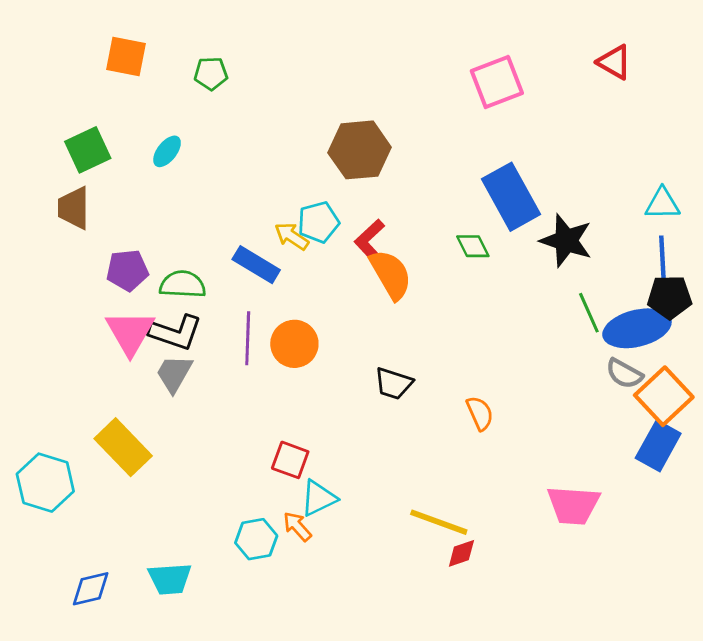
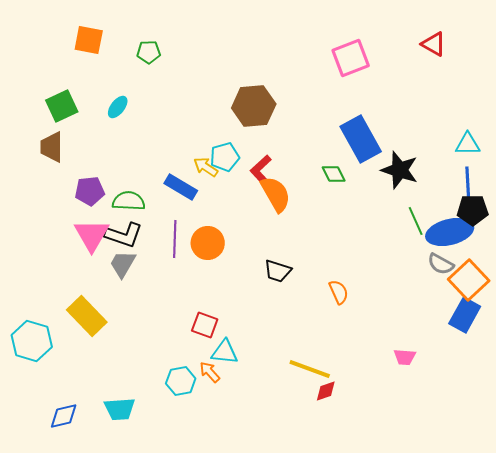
cyan triangle: (318, 498) -> (225, 352), turned 32
pink trapezoid: (573, 505) -> (405, 357), size x0.6

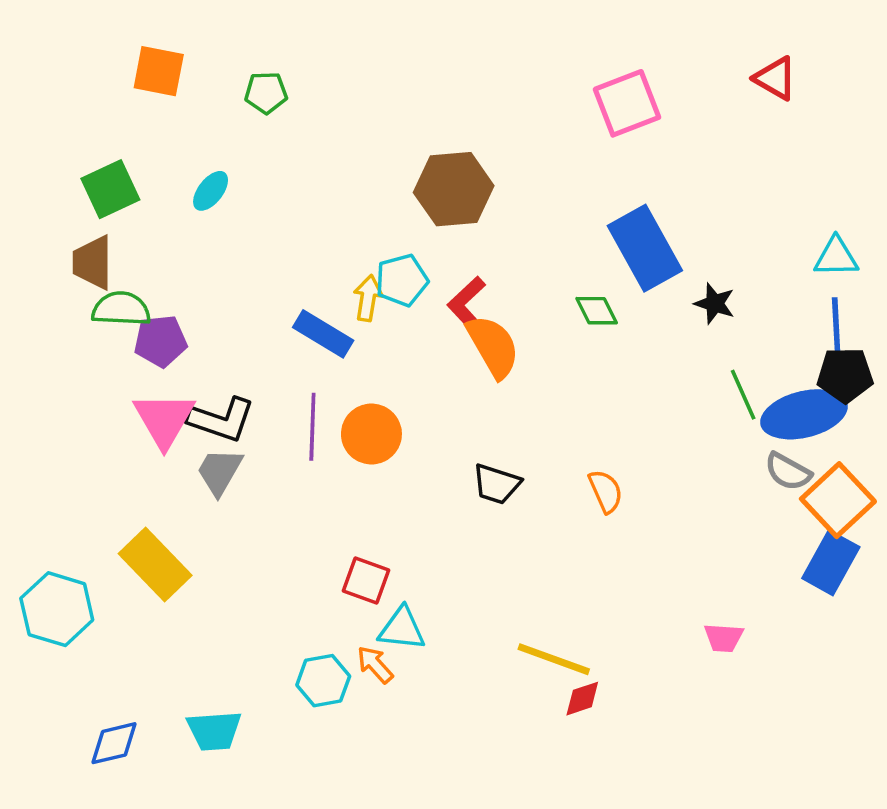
yellow arrow: (206, 167) -> (368, 298), turned 65
black star: (400, 170) -> (715, 304), size x0.6
green semicircle: (129, 201) -> (121, 309), moved
orange semicircle: (339, 292) -> (606, 491), moved

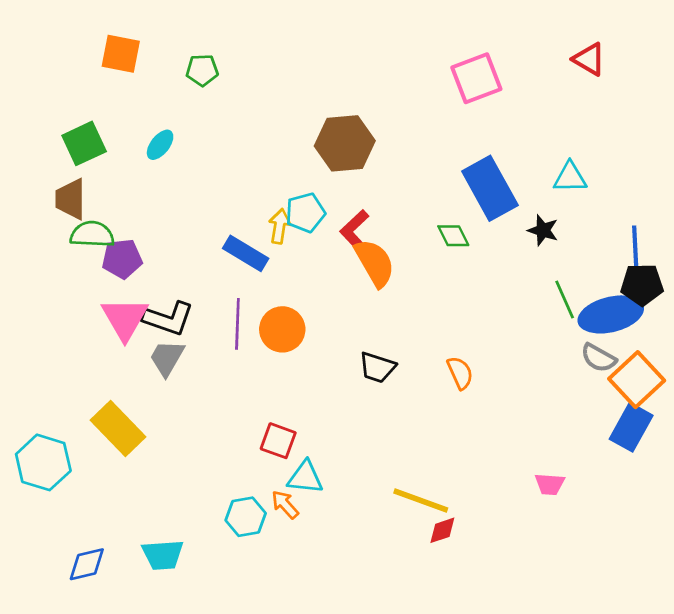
cyan triangle: (836, 257) -> (570, 177), moved

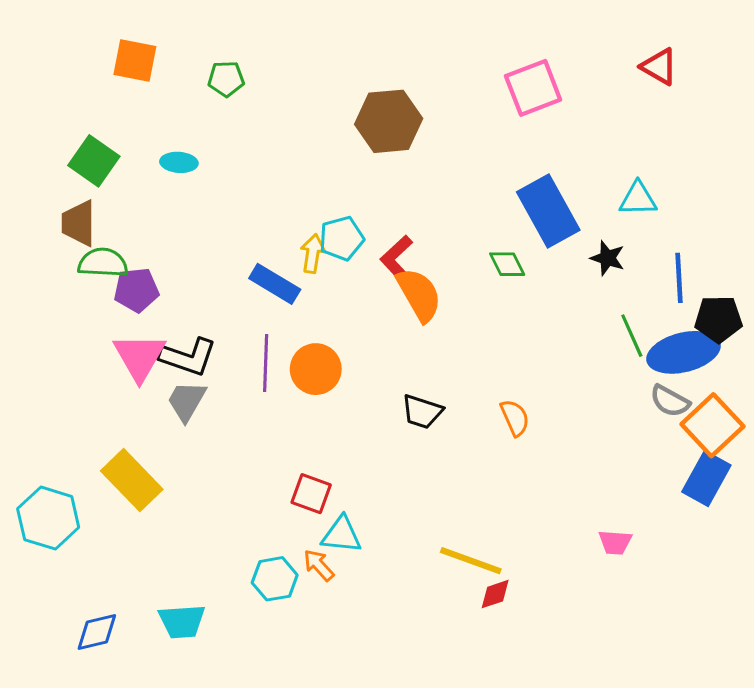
green square: (84, 143) -> (94, 161), turned -30
brown hexagon: (345, 143) -> (389, 121), moved
cyan ellipse: (160, 145) -> (179, 162), turned 56
blue line: (635, 248) -> (679, 278), moved

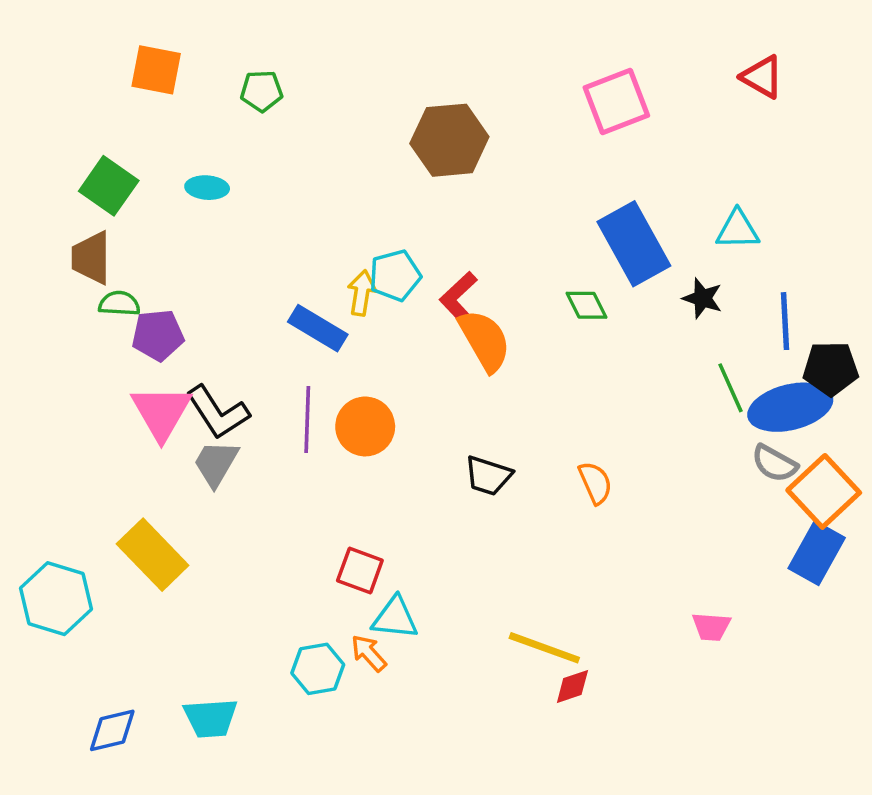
green semicircle: (103, 263) -> (119, 304), size x0.7
black L-shape: (188, 357) -> (218, 412), turned 38

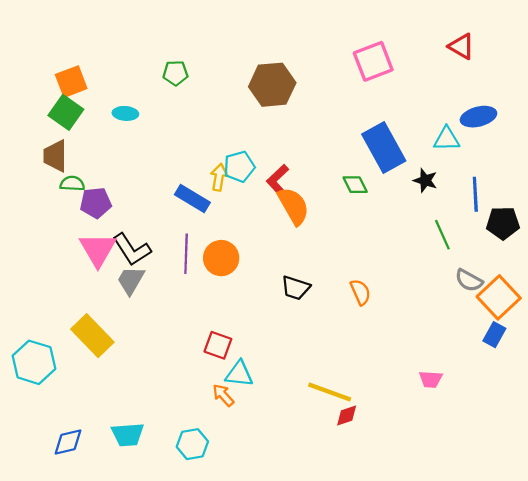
orange square: (156, 70) -> (71, 82), moved, turned -32
green pentagon: (262, 91) -> (175, 73), moved
blue ellipse: (790, 407) -> (478, 117), moved, size x0.7
blue rectangle: (817, 553) -> (494, 335), size x0.7
cyan hexagon: (318, 669) -> (192, 444), moved

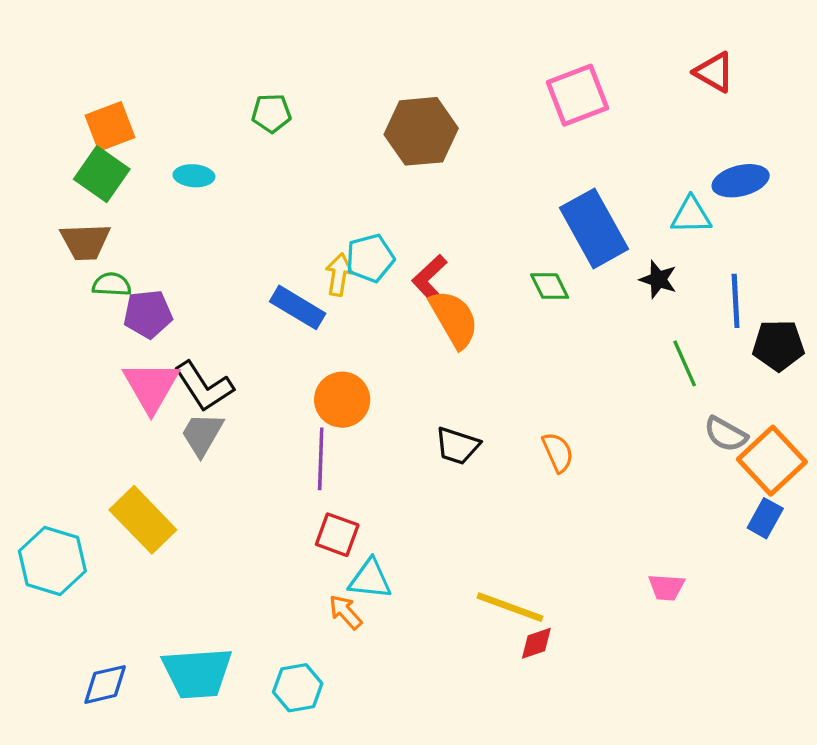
brown trapezoid: (55, 156) -> (85, 242), turned -92
purple line: (186, 254) -> (321, 459), moved
cyan trapezoid: (128, 435) -> (197, 673), size x1.4

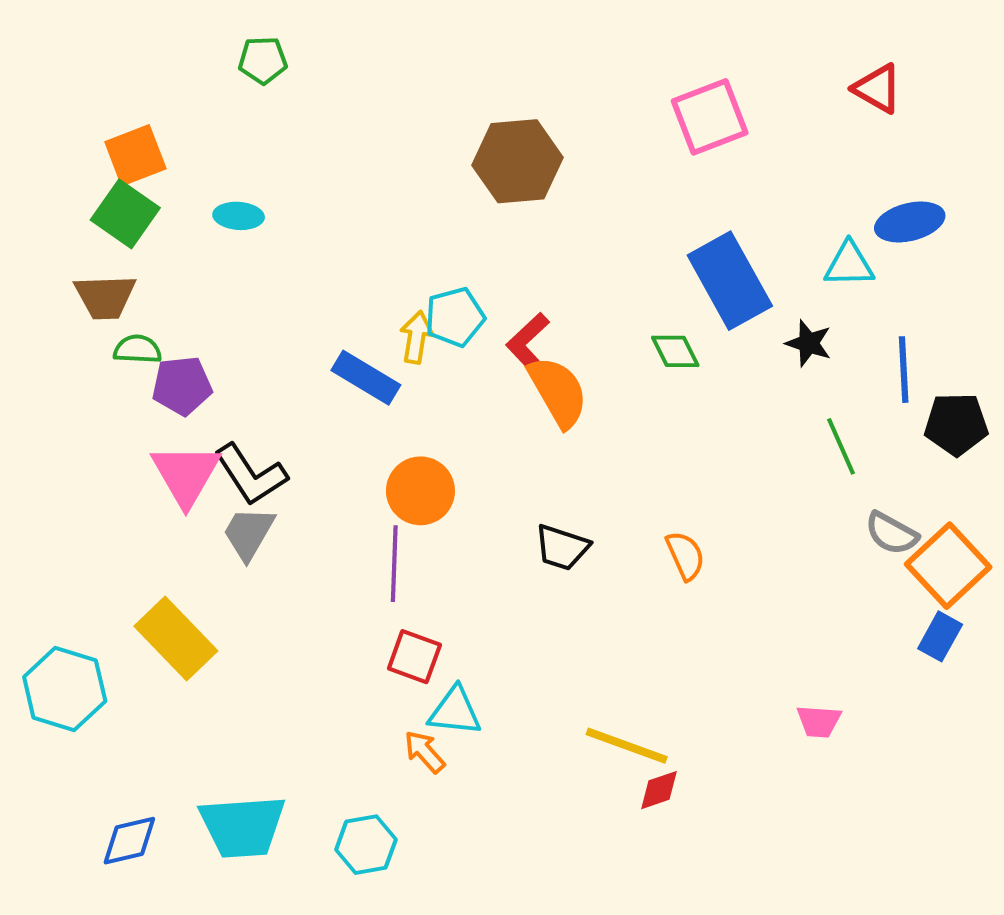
green pentagon: (271, 113) -> (263, 60), moved

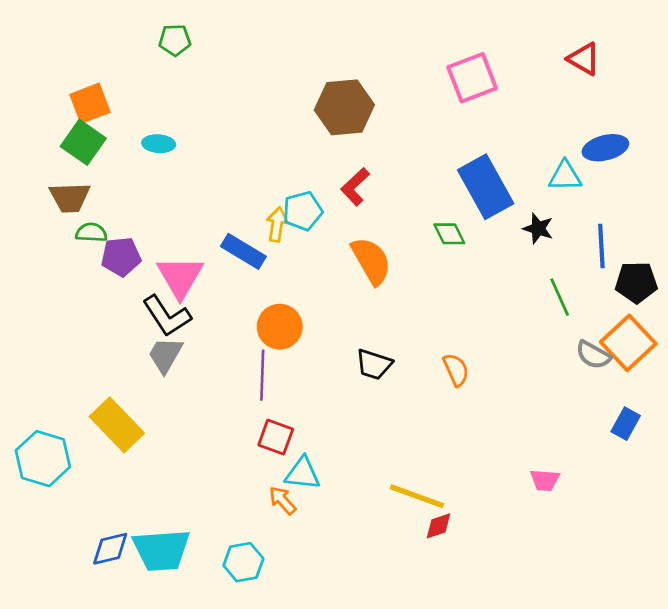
red L-shape: (528, 341) -> (355, 187), moved
pink triangle: (186, 475) -> (180, 277), moved
orange square: (948, 566) -> (628, 343), moved
blue diamond: (129, 841) -> (110, 549), moved

